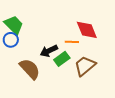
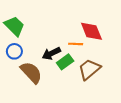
blue circle: (11, 40) -> (14, 51), moved

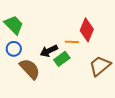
red diamond: (91, 31) -> (87, 30), turned 45
brown trapezoid: (89, 69) -> (100, 66), moved

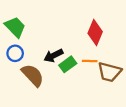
orange line: (72, 42) -> (90, 61), moved
brown trapezoid: (100, 66) -> (109, 72), turned -125

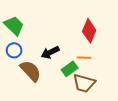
green rectangle: (68, 64) -> (70, 69), moved
brown trapezoid: (109, 72) -> (84, 83), moved

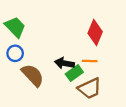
black arrow: (50, 52) -> (64, 63), moved, turned 36
brown trapezoid: (84, 83) -> (90, 88), turned -40

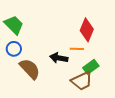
orange line: (90, 61) -> (77, 49), moved
green rectangle: (74, 73) -> (91, 67), moved

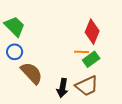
black arrow: (59, 58) -> (62, 88), moved, turned -90
green rectangle: (91, 67) -> (91, 59), moved

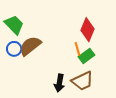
orange line: (82, 52) -> (77, 49), turned 72
brown semicircle: (32, 73) -> (30, 46), moved, turned -85

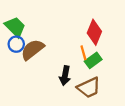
blue circle: (14, 49) -> (16, 44), moved
black arrow: (59, 83) -> (65, 76), moved

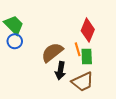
brown semicircle: (32, 50) -> (52, 52), moved
green rectangle: (93, 60) -> (87, 56), turned -56

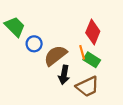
blue circle: (15, 41) -> (34, 44), moved
green rectangle: (87, 56) -> (92, 60), turned -56

